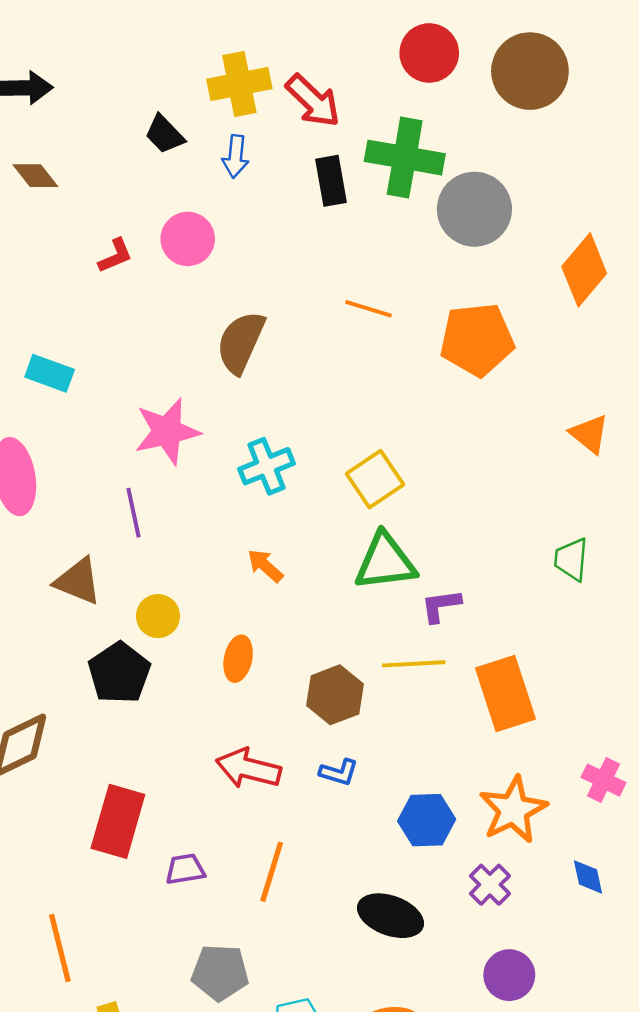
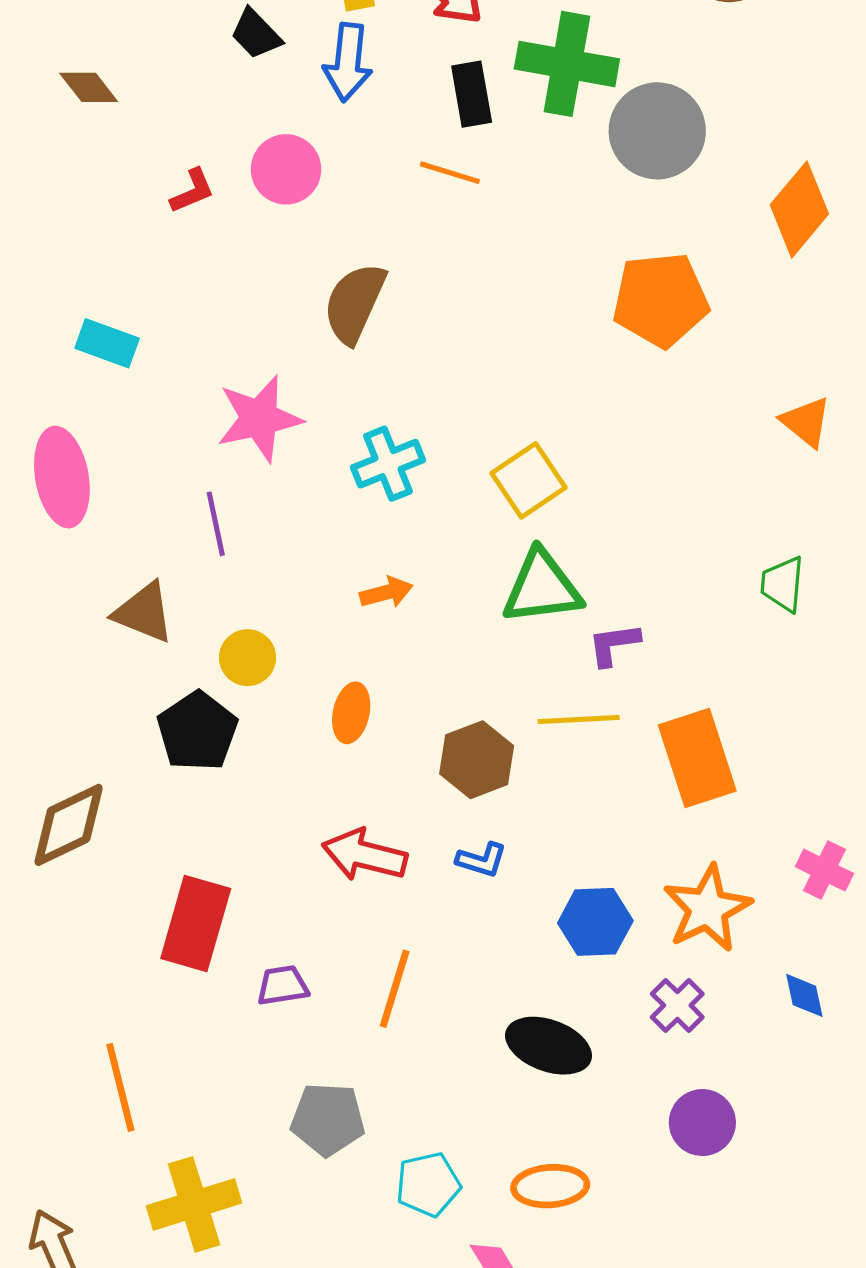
blue arrow: (236, 156) -> (348, 62), size x1.4
orange line: (369, 309) -> (450, 173), moved
orange arrow: (265, 566) -> (386, 592), turned 123

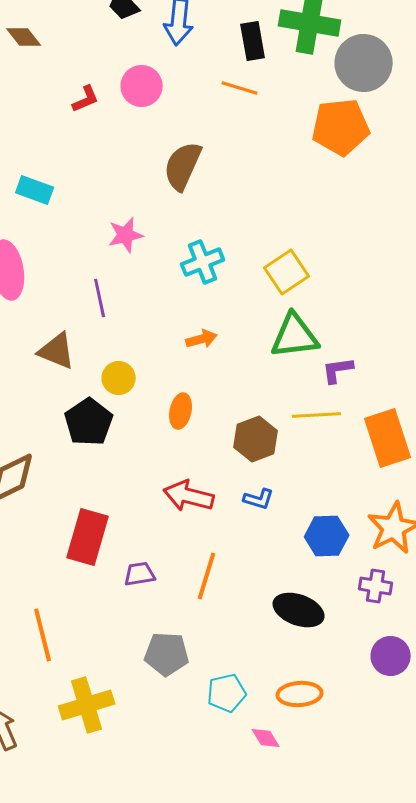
orange pentagon: (661, 300) -> (341, 127), moved
pink star: (259, 419) -> (126, 235), size x0.7
purple cross: (677, 1005) -> (376, 586), turned -36

